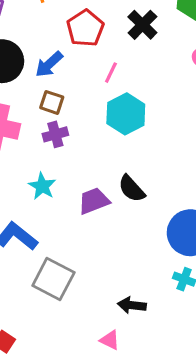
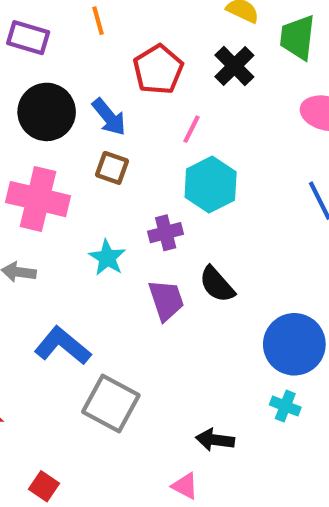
blue arrow: (49, 64) -> (109, 117), turned -88
purple cross: (55, 134) -> (166, 233), moved
cyan star: (42, 186) -> (107, 258), moved
purple trapezoid: (94, 201) -> (166, 300), turned 92

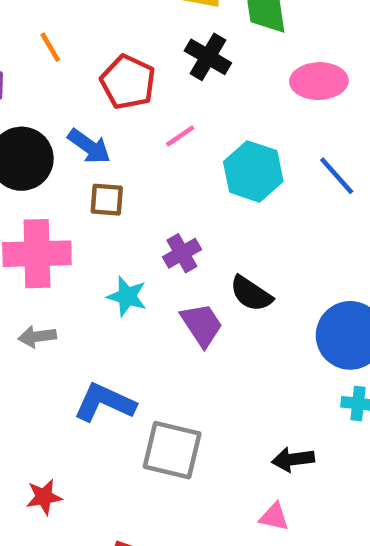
pink line: (191, 129) -> (180, 136), turned 44
cyan hexagon: (211, 185) -> (253, 171), moved

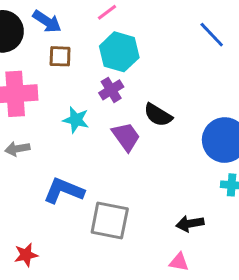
cyan hexagon: (253, 171) -> (119, 52), moved

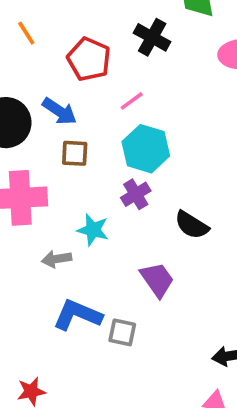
purple trapezoid: (126, 137) -> (157, 280), moved
gray arrow: (17, 149) -> (57, 259), moved
gray square: (110, 221) -> (122, 332), moved, size x0.6

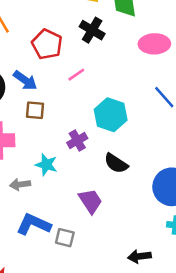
cyan hexagon: (146, 149) -> (111, 115), moved

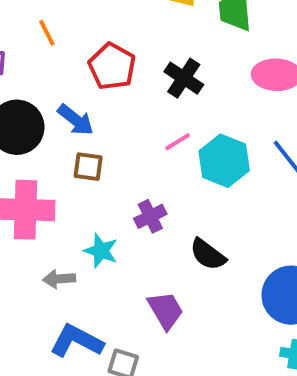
black cross: (92, 30) -> (184, 78), moved
pink line: (76, 75) -> (178, 142), moved
cyan hexagon: (111, 115) -> (224, 161), moved

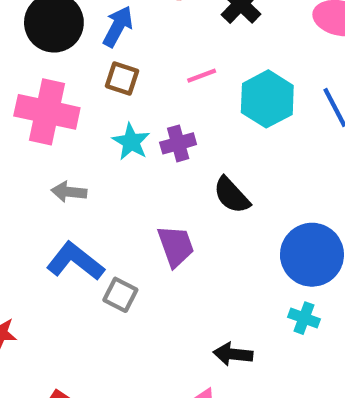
blue arrow: (76, 120) -> (118, 26), turned -111
pink line: (178, 142) -> (202, 76), moved
cyan star: (101, 251) -> (131, 142), moved

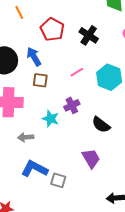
blue arrow: (118, 26) -> (34, 57), turned -48
cyan star: (131, 142) -> (51, 119), moved
purple trapezoid: (176, 246) -> (91, 158), moved

